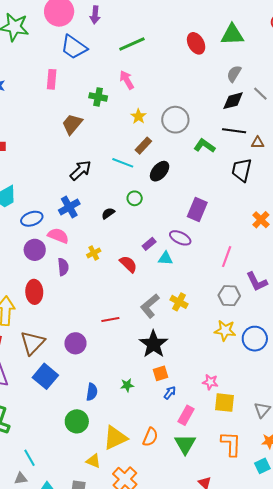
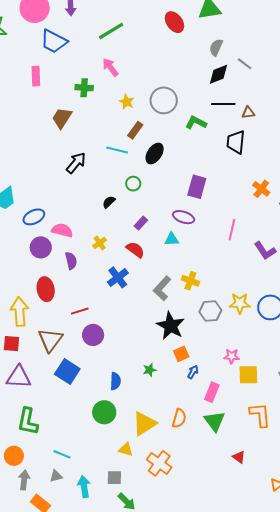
blue cross: (69, 207) -> (118, 277), moved
purple rectangle: (149, 244) -> (141, 223), moved
gray hexagon: (229, 296) -> (210, 311), moved
red line: (110, 320) -> (80, 311), moved
cyan line: (29, 458) -> (62, 454), turned -30

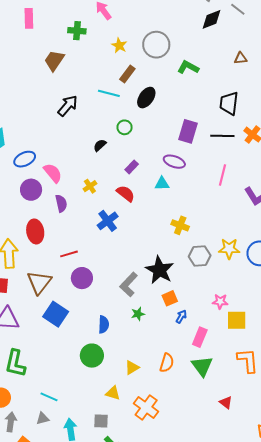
black line: (223, 104) -> (222, 136), moved
black trapezoid: (236, 142) -> (229, 103), moved
pink semicircle: (62, 230) -> (53, 173), turned 35
gray L-shape: (162, 288) -> (129, 284), moved
yellow triangle: (144, 424) -> (132, 367), size x0.6

